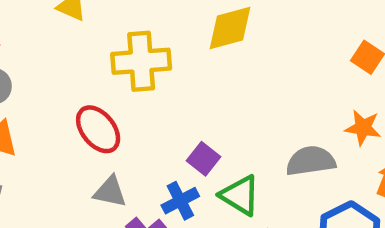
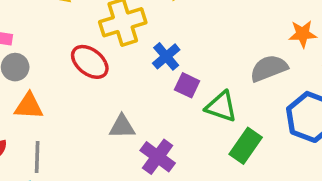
red ellipse: (98, 129) -> (90, 62), moved
blue cross: (180, 201) -> (166, 56), moved

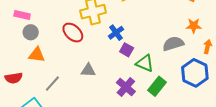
gray line: (37, 157) -> (52, 84), moved, turned 36
purple cross: (158, 157) -> (126, 87), moved

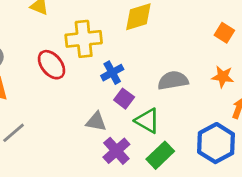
gray semicircle: (173, 44) -> (173, 80), moved
gray triangle: (88, 70) -> (96, 122), moved

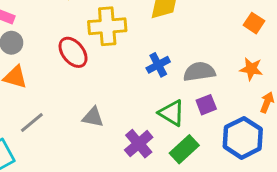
blue cross: (112, 73) -> (158, 65), moved
purple square: (124, 99) -> (206, 105), moved, turned 30
gray triangle: (96, 122) -> (93, 117), moved

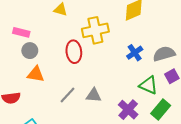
red ellipse: (73, 52) -> (74, 52), turned 40
gray line: (32, 122) -> (67, 95), moved

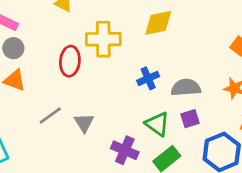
gray triangle: (94, 95) -> (84, 123), turned 42
purple cross: (128, 110) -> (125, 150), turned -30

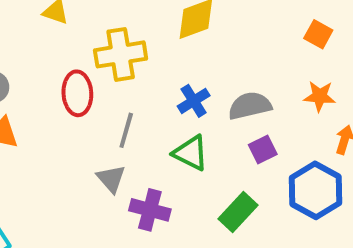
gray line: (50, 115) -> (126, 130), moved, turned -30
green triangle: (157, 124) -> (191, 153), moved
purple cross: (125, 150) -> (150, 210), moved

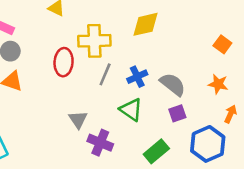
gray semicircle: (250, 106) -> (173, 84), turned 44
gray line: (126, 130) -> (105, 74), moved

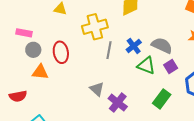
red ellipse: (64, 62) -> (61, 52), moved
green triangle: (131, 110) -> (146, 66), moved
purple cross: (100, 143) -> (118, 103), turned 30

